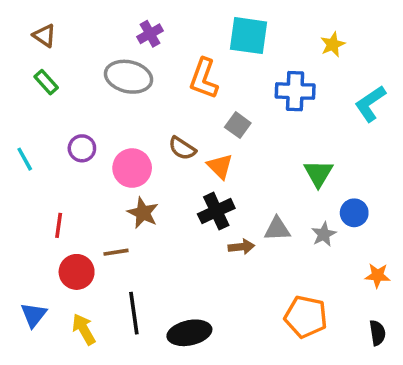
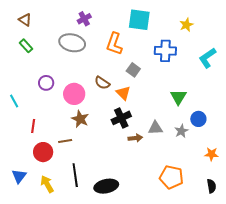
cyan line: (25, 159) -> (14, 101), moved

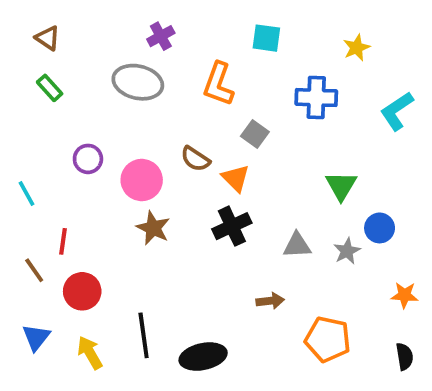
cyan square: (139, 20) -> (266, 38), size x0.7
brown arrow: (135, 138) -> (270, 301), moved
brown line: (65, 141) -> (34, 270), moved, turned 64

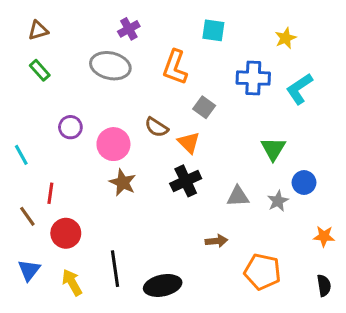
brown triangle: (48, 38) -> (38, 30), turned -50
cyan L-shape: (397, 111) -> (299, 89), moved

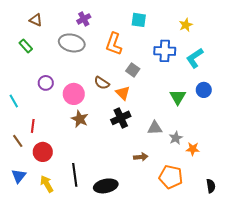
brown triangle: (38, 30) -> (36, 20), moved, turned 40
blue circle: (304, 183) -> (204, 90), moved
gray star: (278, 201) -> (176, 138), moved
orange star: (324, 236) -> (193, 149), moved

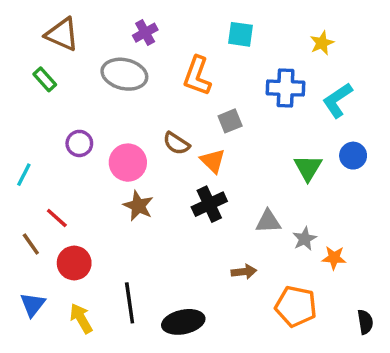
brown triangle: (36, 20) -> (62, 34), size x1.5
gray square: (133, 70) -> (230, 121), turned 32
cyan line: (14, 101) -> (24, 175), turned 56
red line: (33, 126) -> (57, 218), turned -56

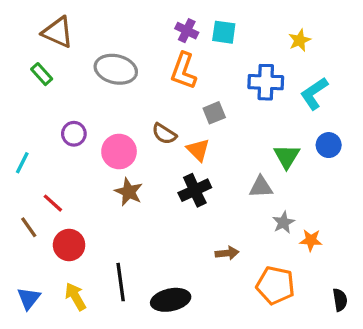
purple cross: (145, 33) -> (187, 31), moved, turned -35
gray triangle: (268, 221) -> (261, 187), moved
blue triangle: (33, 305) -> (29, 298), moved

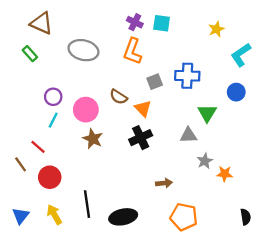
blue cross: (266, 82) -> (187, 76), moved
cyan L-shape: (314, 93) -> (241, 55), moved
blue circle: (329, 145) -> (236, 92), moved
cyan line: (22, 163) -> (53, 120), moved
orange pentagon: (275, 285) -> (184, 217), moved

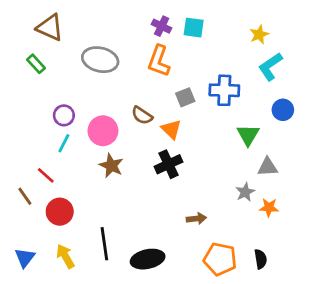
cyan L-shape: (241, 55) -> (270, 67), moved
gray triangle: (188, 135) -> (268, 167), moved
black semicircle: (246, 217) -> (261, 259), moved

